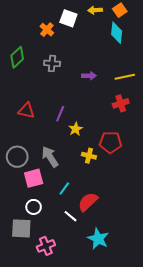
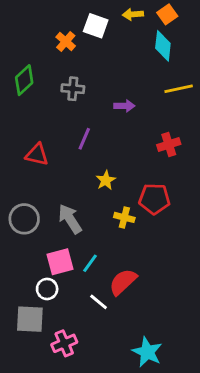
yellow line: (125, 77) -> (179, 89), moved
purple line: (60, 114) -> (84, 139), moved
pink square: (34, 178) -> (60, 262), moved
cyan star: (98, 239) -> (147, 352), moved

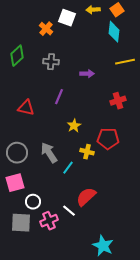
pink square: (60, 262) -> (15, 183), moved
cyan line: (90, 263) -> (68, 168), moved
pink cross: (64, 343) -> (49, 221), moved

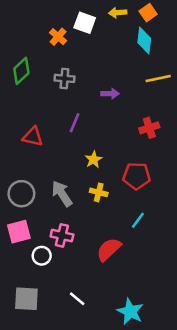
yellow cross: (87, 152) -> (99, 192), moved
cyan line: (68, 168) -> (138, 220), moved
white line: (69, 211) -> (77, 299), moved
pink cross: (49, 221) -> (62, 235), moved, turned 36
gray square: (21, 223) -> (26, 299), moved

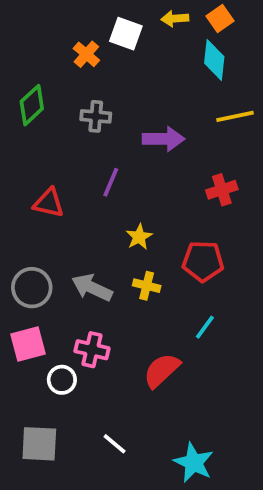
purple arrow: (110, 94) -> (163, 139), size x1.5
gray arrow: (62, 194) -> (92, 288), turned -32

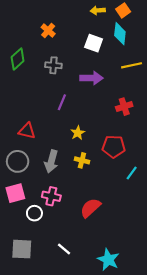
white square: (126, 34) -> (94, 43), moved
red triangle: (49, 203) -> (27, 131), moved
gray arrow: (92, 288) -> (51, 161), turned -100
cyan line: (205, 327) -> (132, 173), moved

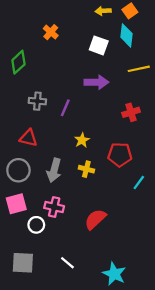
gray cross: (53, 65) -> (37, 101), moved

